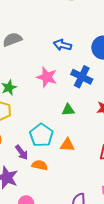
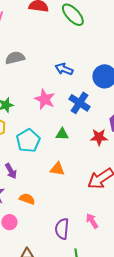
cyan pentagon: (41, 135) -> (28, 141), moved
orange semicircle: (40, 165) -> (27, 199), moved

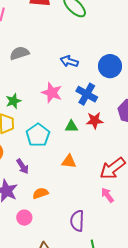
red star: (99, 137) -> (95, 121), moved
orange semicircle: (27, 199) -> (40, 193), turned -35
pink arrow: (92, 221) -> (107, 195), moved

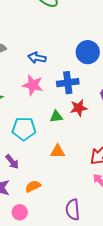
blue arrow: (69, 61) -> (37, 58), moved
blue cross: (87, 94) -> (68, 83), turned -30
cyan pentagon: (38, 135) -> (24, 129), turned -30

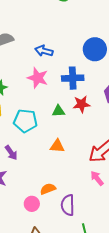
orange semicircle: (33, 186) -> (48, 189), moved
pink circle: (20, 212) -> (32, 204), moved

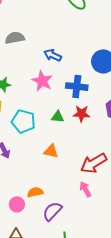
purple semicircle: (68, 205) -> (52, 211), turned 35

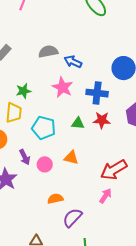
gray semicircle: (15, 38) -> (48, 52), moved
pink arrow: (85, 189) -> (105, 196), turned 63
pink circle: (17, 204) -> (45, 164), moved

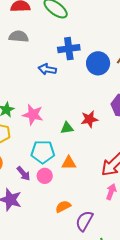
gray semicircle: (48, 52) -> (19, 36), moved, turned 30
pink star: (63, 87) -> (33, 115), moved
blue cross: (97, 93) -> (69, 49), moved
cyan pentagon: (44, 128) -> (43, 152), moved

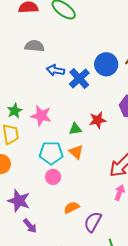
gray semicircle: (19, 36) -> (34, 46), moved
blue cross: (69, 49) -> (79, 78), moved, turned -35
orange triangle: (69, 163) -> (76, 152), moved, turned 42
purple arrow: (23, 174) -> (30, 226), moved

